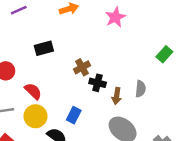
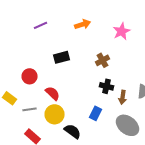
brown cross: (82, 67) -> (103, 60), moved
blue rectangle: (74, 115) -> (96, 113), moved

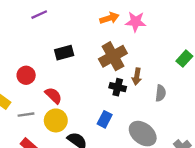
orange arrow: (83, 24) -> (109, 18), moved
pink star: (122, 31) -> (136, 22), turned 30
brown cross: (103, 60) -> (113, 56), size x1.6
brown arrow: (123, 97) -> (137, 76), moved

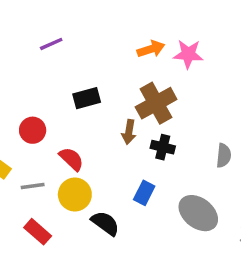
brown arrow: (137, 76) -> (129, 132), moved

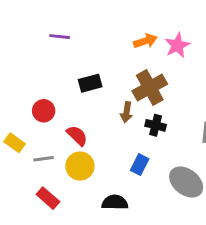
purple line: (51, 44) -> (60, 37), turned 30
pink star: (188, 54) -> (177, 45), turned -30
black semicircle: (105, 223) -> (115, 202), moved, turned -35

